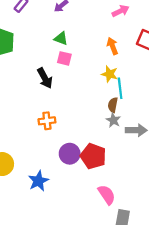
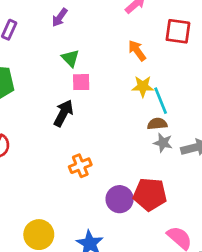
green triangle: (61, 38) -> (70, 58), turned 40
black arrow: (45, 78) -> (63, 113), turned -108
brown semicircle: (113, 105) -> (157, 124), turned 88

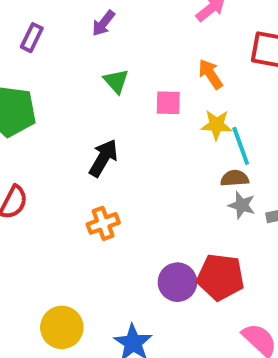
pink square: (81, 82) -> (168, 103), moved
orange cross: (80, 166) -> (103, 223), moved

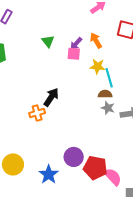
purple arrow: (103, 23) -> (76, 44), moved
black arrow: (103, 158) -> (51, 97), moved
red pentagon: (220, 277) -> (95, 168), moved
purple circle: (177, 282) -> (74, 157), moved

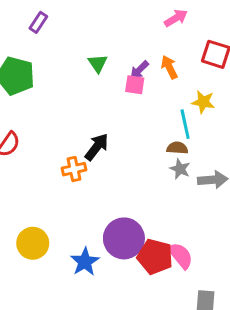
yellow star: (97, 66) -> (203, 102), moved
purple circle: (74, 157) -> (124, 238), size x1.4
pink semicircle: (113, 177) -> (180, 256), moved

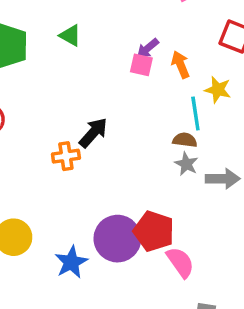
green triangle: (98, 63) -> (70, 35), moved, turned -30
orange arrow: (169, 67) -> (181, 65), moved
red pentagon: (155, 257) -> (154, 231), moved

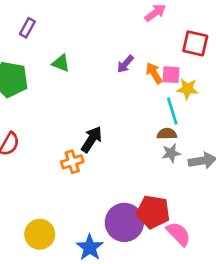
pink square: (141, 65) -> (171, 75), moved
gray star: (186, 164) -> (171, 153), turned -30

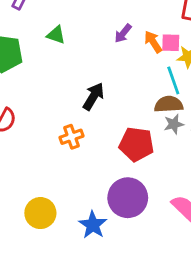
brown semicircle: (167, 134) -> (169, 104), size x1.4
black arrow: (92, 139) -> (93, 96), moved
red pentagon: (153, 212) -> (137, 144), moved

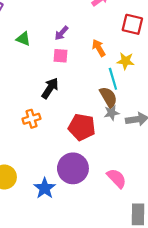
purple arrow: (123, 33) -> (62, 33), moved
pink square: (171, 43) -> (61, 56), moved
brown semicircle: (169, 104) -> (108, 97), turned 60

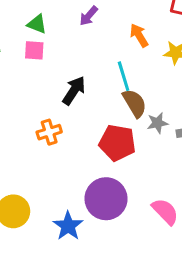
pink square: (61, 56) -> (34, 50), moved
cyan line: (113, 79) -> (124, 76), moved
brown semicircle: (108, 97) -> (135, 103), moved

